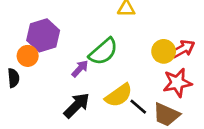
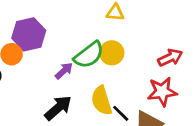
yellow circle: (164, 51) -> (112, 53), moved
yellow semicircle: (119, 95) -> (102, 101), turned 104

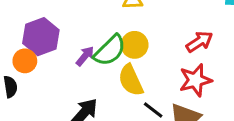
purple arrow: (64, 71) -> (85, 56), moved
yellow semicircle: (102, 101) -> (131, 80), moved

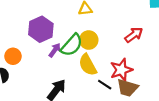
purple hexagon: (41, 37) -> (41, 29), moved
red star: (195, 80) -> (121, 70), moved

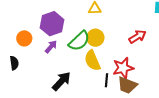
purple arrow: (55, 50) -> (51, 47), moved
orange circle: (13, 56) -> (24, 38), moved
black line: (105, 85) -> (106, 80), turned 56

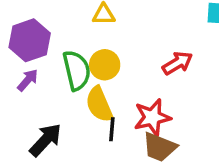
green semicircle: (79, 41) -> (77, 70), turned -60
black line: (106, 80) -> (112, 129), moved

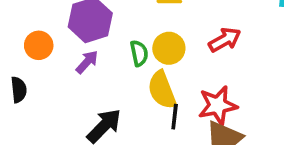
red arrow: (178, 63) -> (225, 40), moved
green semicircle: (77, 70) -> (139, 53), size x0.6

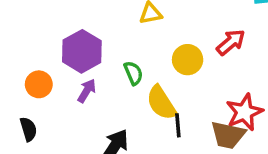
red arrow: (225, 40) -> (231, 42), moved
yellow circle: (169, 48) -> (188, 60), moved
red star: (218, 105) -> (244, 112), moved

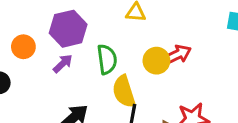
red arrow: (231, 42) -> (178, 55), moved
green semicircle: (133, 73) -> (107, 59), size x1.4

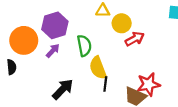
orange circle: (23, 47) -> (24, 40), size x1.6
yellow circle: (156, 61) -> (122, 23), moved

